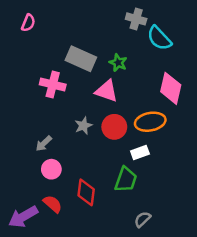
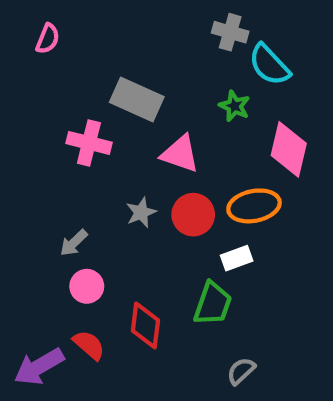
green star: (118, 63) -> (234, 106), moved

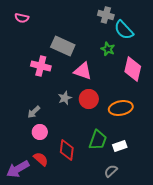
pink semicircle: (48, 39) -> (22, 18), turned 80
orange ellipse: (254, 206) -> (121, 108), moved
white rectangle: (237, 258) -> (120, 146), moved

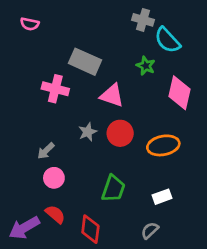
green trapezoid: (98, 140) -> (113, 189), moved
red diamond: (67, 150) -> (90, 229), moved

